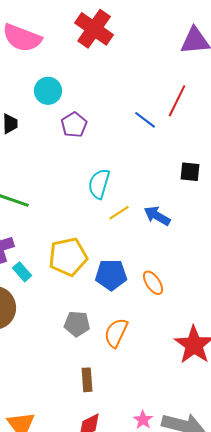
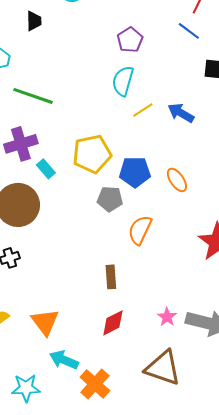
blue line: (145, 120) -> (189, 31), moved
purple pentagon: (74, 125) -> (130, 40), moved
gray pentagon: (77, 324) -> (110, 199), moved

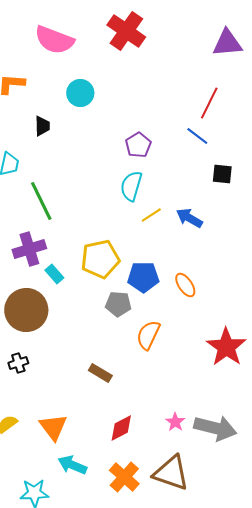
green line: (33, 96) -> (41, 201), turned 45
brown rectangle: (111, 277) -> (100, 373), moved, turned -55
orange cross: (95, 384) -> (124, 477), moved

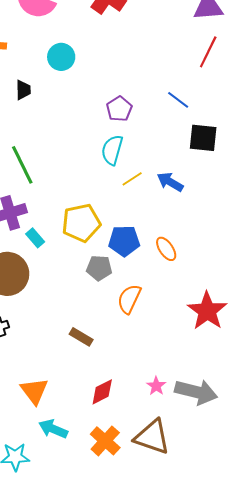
red line: (209, 103) -> (208, 52), moved
black square: (222, 174) -> (203, 138), size x1.4

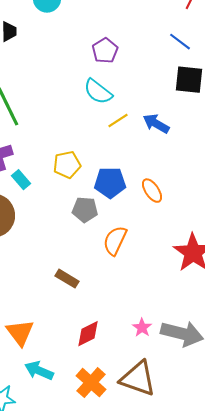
blue line: (178, 100) -> (180, 42), moved
cyan semicircle: (112, 150) -> (98, 92), turned -68
yellow pentagon: (81, 223) -> (67, 165), size x0.7

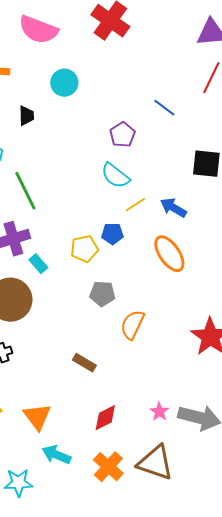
blue line: (180, 42) -> (164, 108), moved
blue pentagon: (110, 183) -> (112, 234), moved, size x0.7
orange ellipse: (152, 191) -> (169, 254), moved, size x1.5

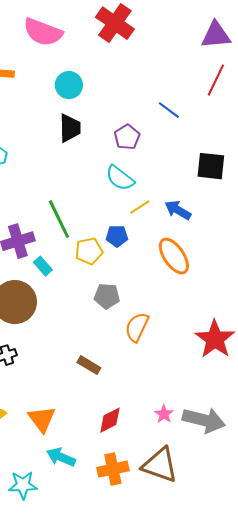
black trapezoid: (26, 116) -> (70, 128), moved, size x1.4
green line: (25, 191) -> (59, 219), moved
orange cross: (108, 467) -> (113, 469), turned 36

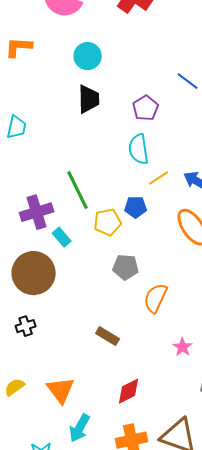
cyan semicircle: (120, 178) -> (139, 149), turned 44
pink star: (164, 414) -> (183, 347), moved
cyan arrow: (61, 457) -> (80, 428), turned -84

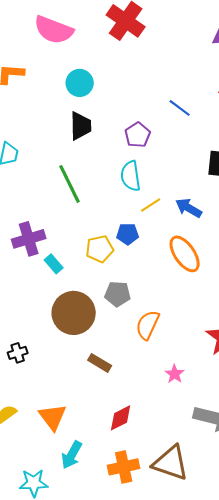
green line: (78, 190) -> (70, 184), moved
brown circle: (34, 273) -> (74, 313), moved

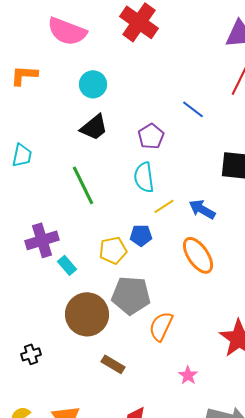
black trapezoid: (81, 126) -> (94, 127), turned 52
gray pentagon: (118, 294) -> (131, 295), size x1.5

